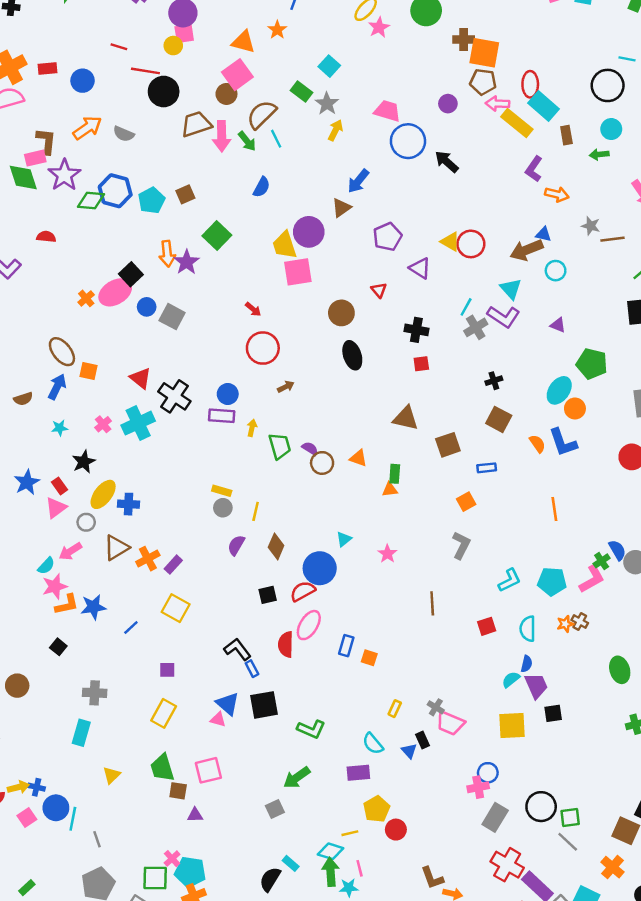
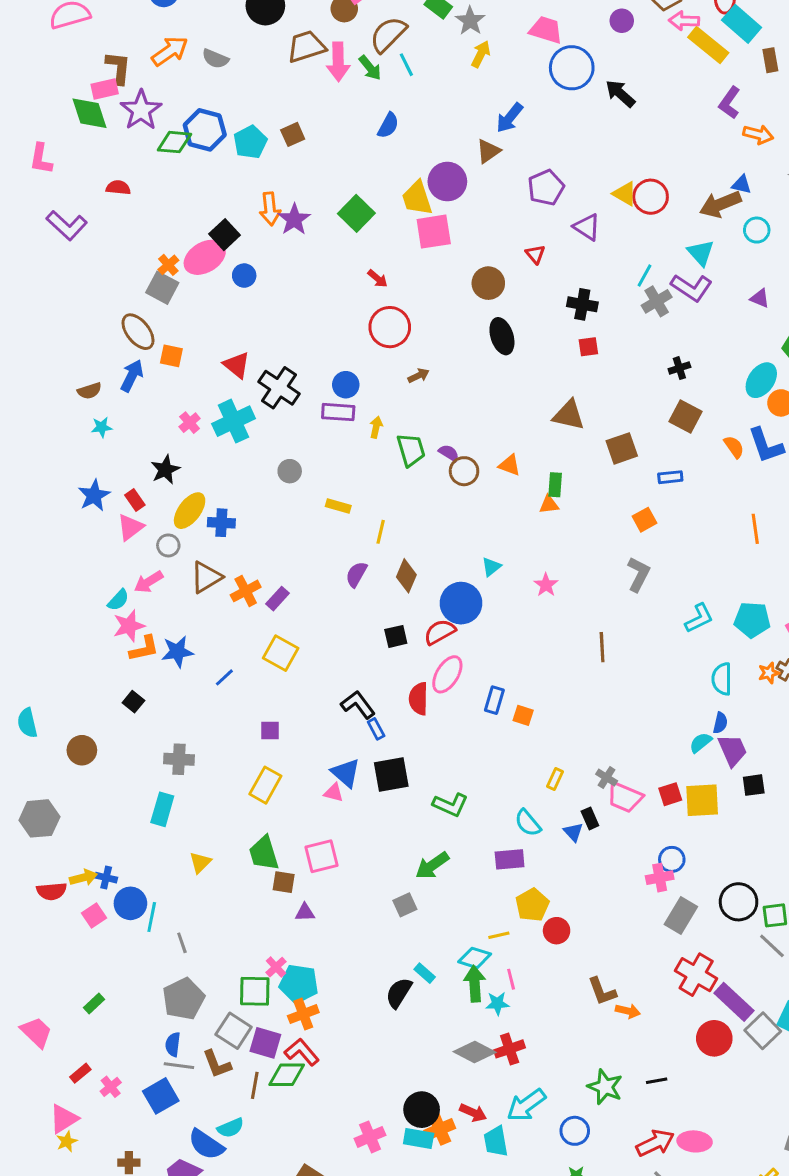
green square: (217, 236) -> (356, 213), moved
gray square: (172, 317) -> (162, 288), moved
cyan star: (60, 428) -> (102, 427), moved
gray circle: (223, 508) -> (290, 471), moved
red square: (487, 626) -> (670, 794), moved

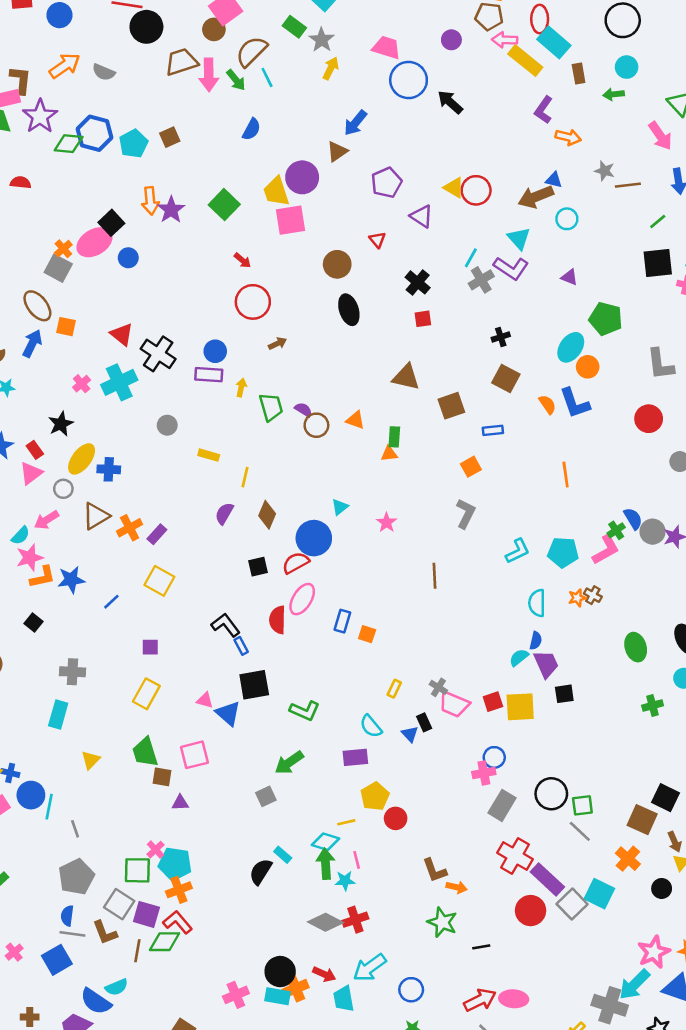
black cross: (582, 304) -> (418, 282), turned 30
blue triangle: (346, 773) -> (228, 713), moved
green star: (605, 1087) -> (442, 922), moved

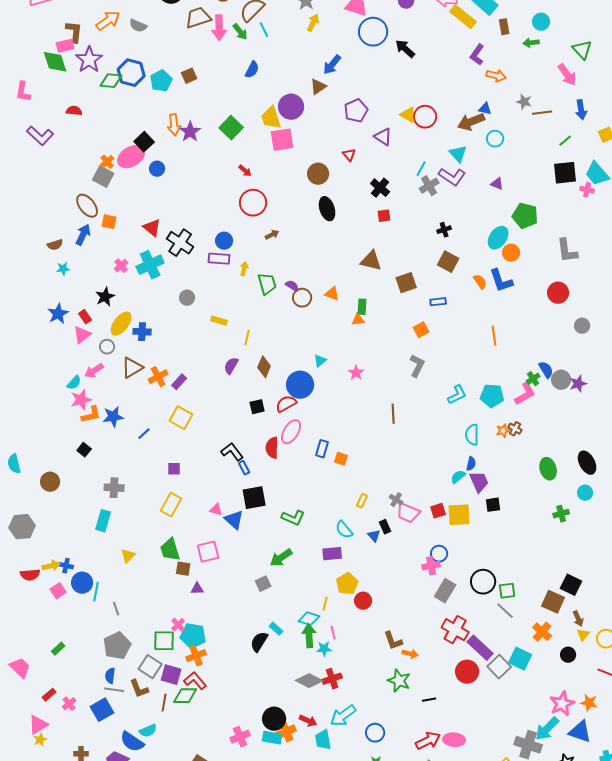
yellow line: (346, 822) -> (325, 604), turned -64

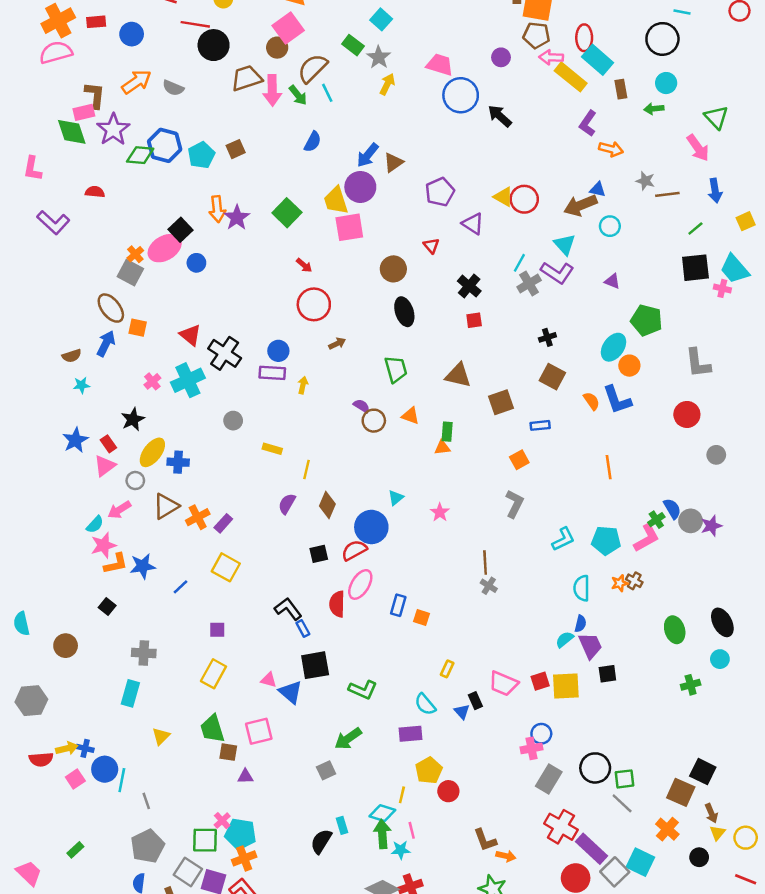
blue arrow: (332, 65) -> (368, 155), moved
green trapezoid: (267, 284) -> (396, 369), moved
gray cross: (396, 500) -> (489, 586), moved
cyan rectangle: (276, 629) -> (342, 825), turned 32

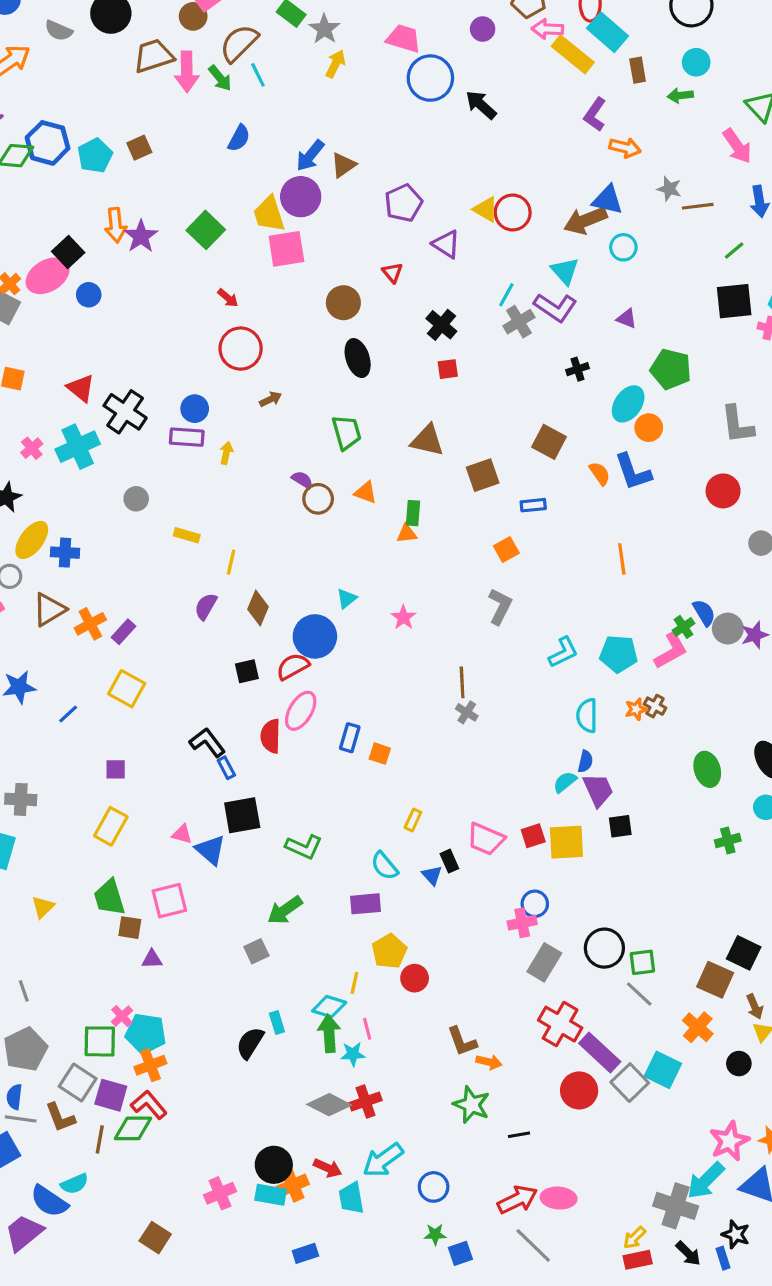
gray semicircle: (173, 88) -> (59, 31), moved
blue triangle: (598, 189) -> (608, 200), size x1.5
black cross: (547, 337) -> (578, 369), moved

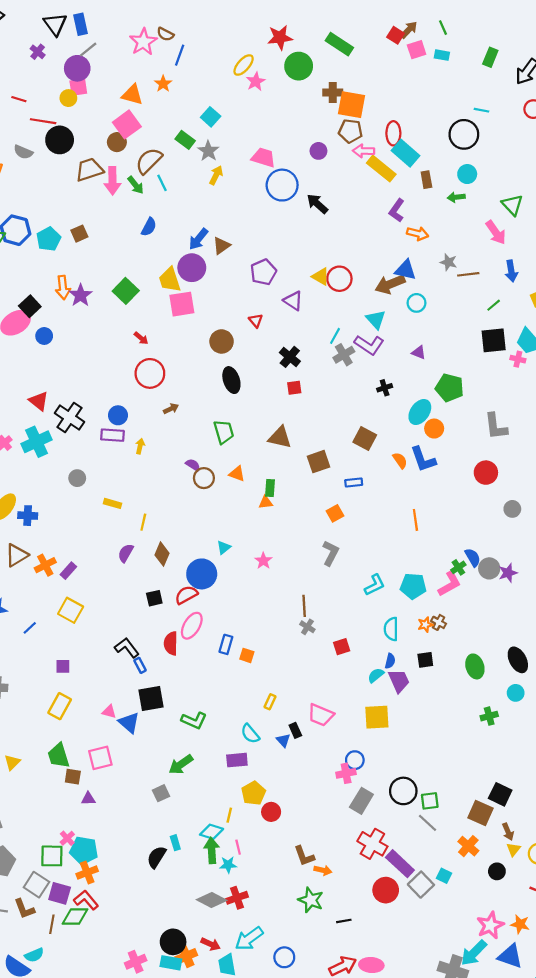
black square: (620, 826) -> (425, 660), moved
red square: (533, 836) -> (342, 647), moved
cyan square: (663, 1070) -> (444, 876), size x0.6

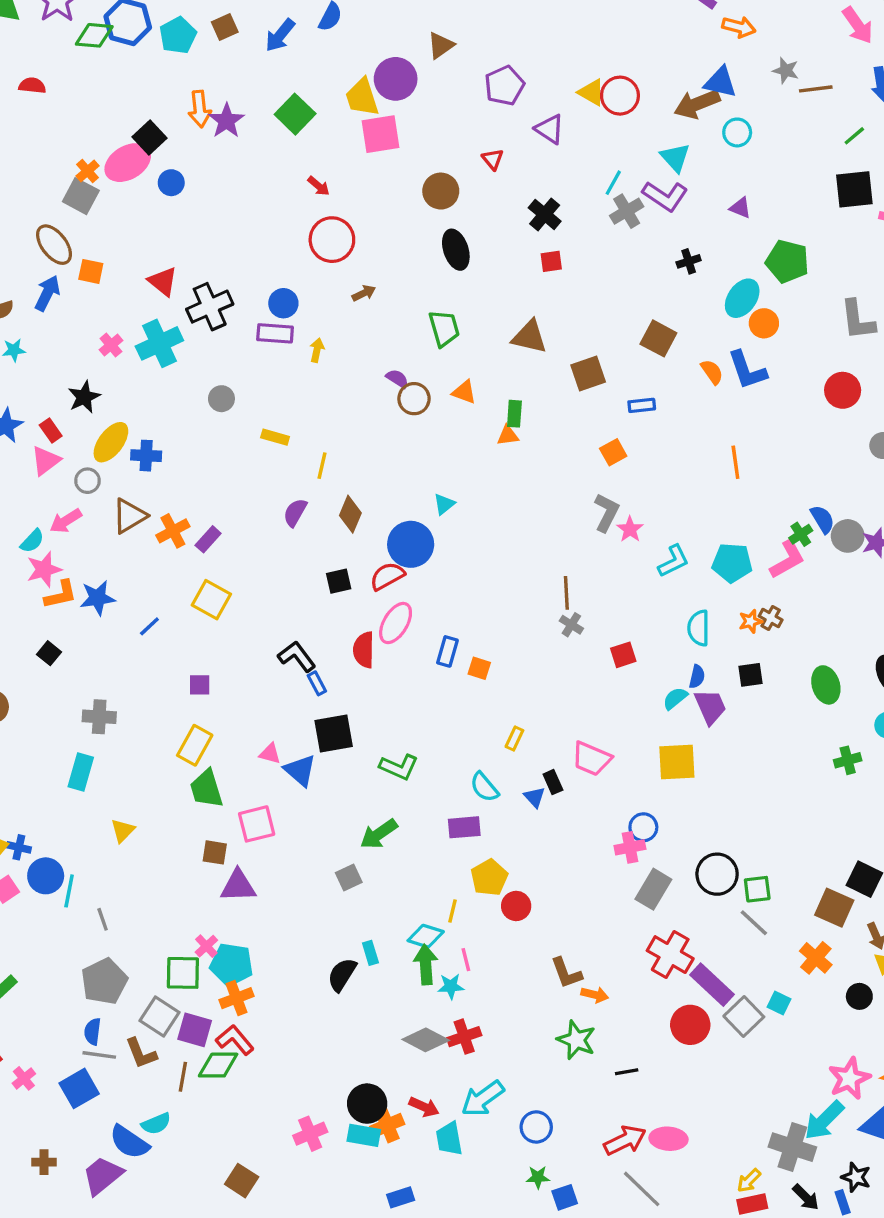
blue arrow: (198, 239) -> (280, 35), moved
black cross: (70, 418) -> (210, 307), turned 32
pink star: (263, 561) -> (630, 529), moved
green trapezoid: (58, 756) -> (206, 789), moved
purple triangle: (88, 799) -> (238, 886), size x1.6

